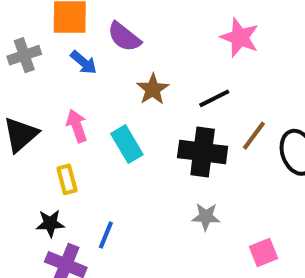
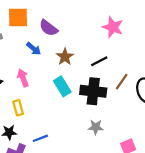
blue arrow: (84, 62) -> (34, 49), moved
cyan rectangle: (127, 144) -> (62, 86), moved
blue line: (106, 235) -> (40, 138), turned 48

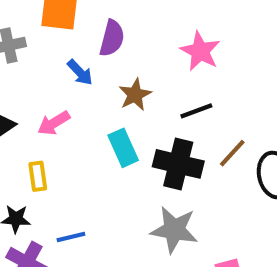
pink star: (113, 27) -> (200, 51), moved
purple semicircle: (48, 28) -> (112, 38), turned -120
pink arrow: (23, 78) -> (54, 123), turned -108
gray star: (96, 127) -> (174, 230), size x1.6

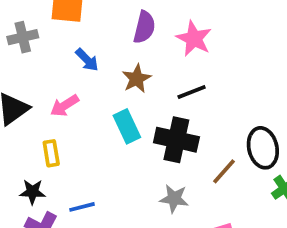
purple semicircle: (112, 38) -> (144, 27), moved
brown line: (232, 153) -> (224, 171), moved
gray star: (174, 230) -> (174, 199), size x0.7

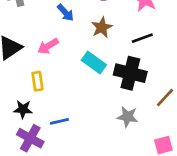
cyan rectangle: (127, 126) -> (94, 63), turned -30

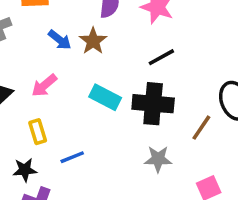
brown star: (102, 27) -> (93, 41), moved
blue line: (59, 121) -> (72, 157), moved

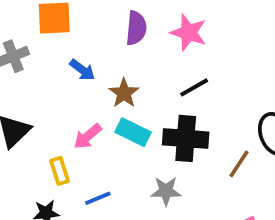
brown star: (93, 41) -> (124, 93), moved
pink arrow: (44, 85) -> (88, 136), moved
gray star: (158, 159) -> (166, 191), moved

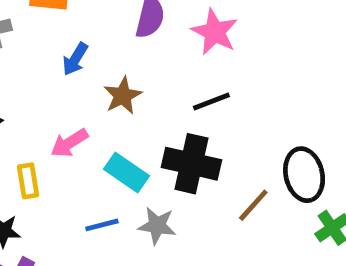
blue arrow: (82, 70) -> (75, 59), turned 76
cyan rectangle: (133, 132) -> (127, 172), moved
blue line: (98, 198) -> (102, 225), moved

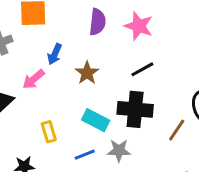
pink arrow: (69, 143) -> (34, 79), moved
yellow rectangle: (28, 181) -> (49, 132), moved

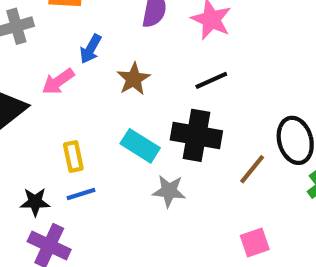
blue line: (85, 155) -> (81, 194), moved

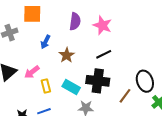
pink arrow: (58, 82) -> (32, 72), moved
yellow rectangle: (73, 157) -> (46, 86), moved

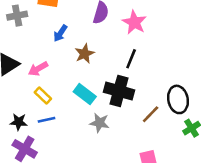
black line: (104, 54) -> (131, 59), turned -49
yellow rectangle: (46, 86) -> (43, 95), moved, turned -40

